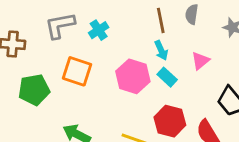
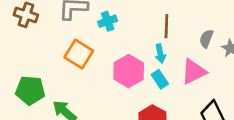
gray semicircle: (192, 14) -> (206, 39), moved
pink triangle: (200, 61) -> (194, 72), size x1.5
green pentagon: (34, 90) -> (30, 90), moved

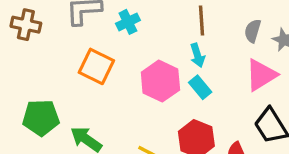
pink triangle: (194, 72) -> (261, 75), moved

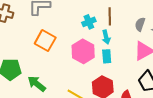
cyan cross: (128, 22) -> (89, 22), moved
cyan rectangle: (200, 87) -> (107, 56), turned 32

